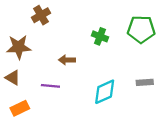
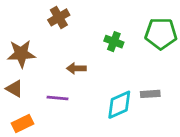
brown cross: (41, 15) -> (59, 17), moved
gray rectangle: (145, 82) -> (150, 94), moved

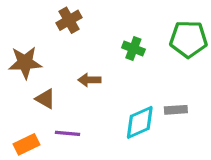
brown triangle: (14, 89) -> (45, 99), moved
purple line: (57, 98) -> (67, 133), moved

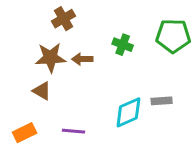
brown star: (25, 63) -> (51, 58), moved
brown arrow: (89, 80) -> (82, 59), moved
purple line: (67, 133) -> (74, 131), moved

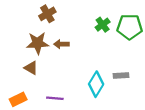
green cross: (123, 45) -> (103, 25), moved, turned 32
cyan diamond: (128, 112) -> (96, 84), turned -35

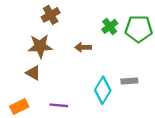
brown arrow: (61, 44) -> (83, 47), moved

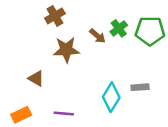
brown star: (40, 46) -> (66, 50), moved
brown arrow: (83, 47) -> (97, 36), moved, turned -140

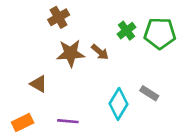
brown arrow: (97, 36) -> (100, 52), moved
gray rectangle: (140, 87) -> (149, 93), turned 36

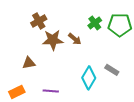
brown cross: (59, 17) -> (39, 21), moved
brown triangle: (39, 84) -> (29, 63), turned -40

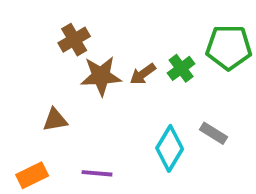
green cross: (95, 23) -> (181, 68), moved
brown arrow: (75, 39) -> (143, 74), turned 104

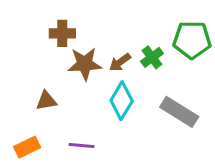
brown cross: (74, 40) -> (62, 33), turned 30
gray rectangle: (213, 133) -> (179, 112), size x1.6
cyan diamond: (170, 148) -> (122, 101), moved

